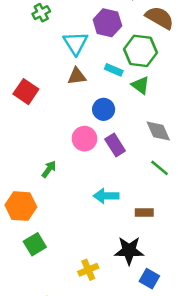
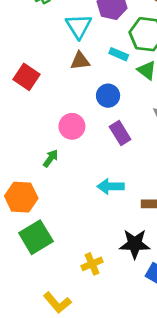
pink circle: (84, 139) -> (72, 126), moved
green square: (35, 244) -> (36, 237), size x1.4

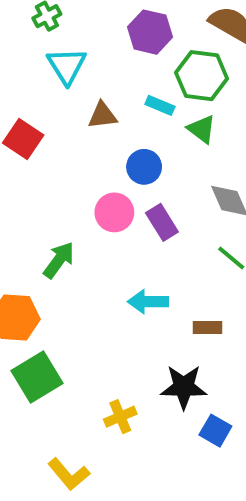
cyan triangle: (79, 26) -> (67, 66), moved
pink circle: (72, 126) -> (114, 212), moved
green arrow: (51, 158) -> (59, 260), size x1.4

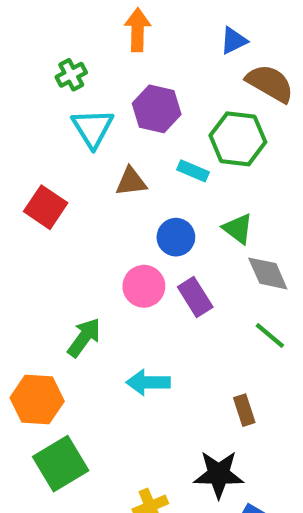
purple hexagon: (150, 32) -> (157, 109), moved
green triangle: (202, 129) -> (238, 229), moved
cyan arrow: (148, 302) -> (148, 382), moved
brown rectangle: (208, 327) -> (244, 410), turned 72

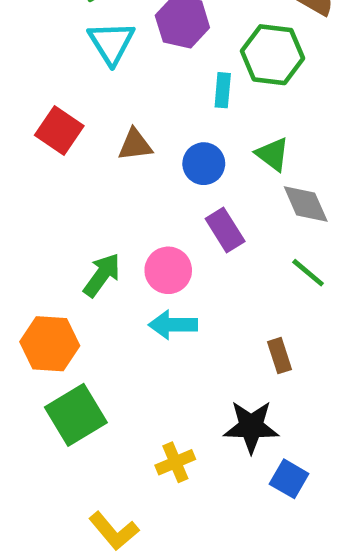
cyan rectangle: (193, 171) -> (223, 90), turned 72
brown triangle: (131, 182) -> (135, 145), moved
pink circle: (144, 286) -> (168, 270), moved

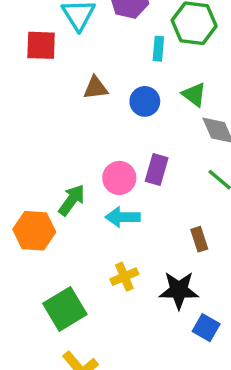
red square: (59, 130) -> (41, 45), moved, turned -32
purple rectangle: (225, 230) -> (157, 169), moved, turned 48
green arrow: (102, 275) -> (72, 200), moved
green square: (76, 415) -> (65, 309), moved
yellow cross: (175, 462) -> (124, 277), moved

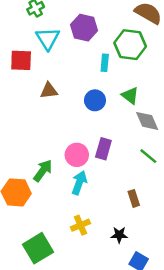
brown triangle: (95, 88) -> (49, 91), moved
cyan arrow: (123, 217) -> (79, 183), turned 110
black star: (179, 290) -> (119, 235), size x0.6

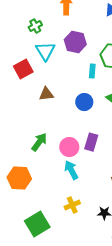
red square: (21, 60) -> (23, 69), turned -30
green arrow: (43, 171) -> (39, 142), moved
cyan arrow: (79, 183) -> (71, 170), turned -48

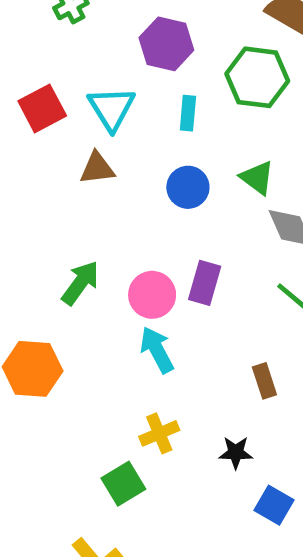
cyan triangle: (45, 51) -> (111, 108), moved
cyan rectangle: (92, 71) -> (188, 113), moved
green square: (37, 224) -> (123, 484), moved, size x0.7

